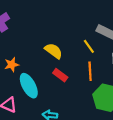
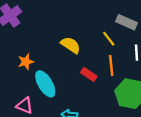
red rectangle: (60, 75) -> (89, 74), moved

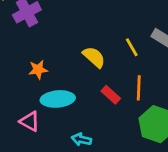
yellow line: (109, 39) -> (132, 47), moved
cyan ellipse: (45, 84) -> (58, 99), turned -72

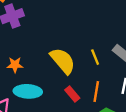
yellow semicircle: (94, 57) -> (63, 61), size x1.4

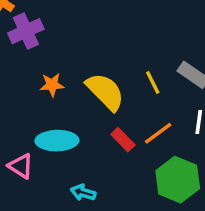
orange star: (15, 65) -> (52, 85), moved
orange line: (96, 91) -> (158, 133), turned 48

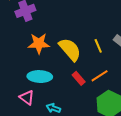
orange star: (52, 85) -> (39, 43), size x1.5
pink triangle: (21, 166) -> (27, 98), moved

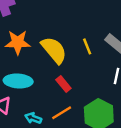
orange line: (100, 76) -> (62, 113), moved

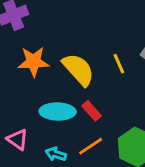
cyan ellipse: (18, 81) -> (58, 112), moved

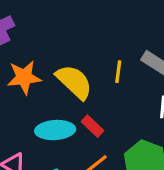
yellow line: (119, 64) -> (118, 72), turned 36

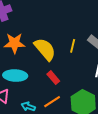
cyan ellipse: (55, 130) -> (15, 76), moved

